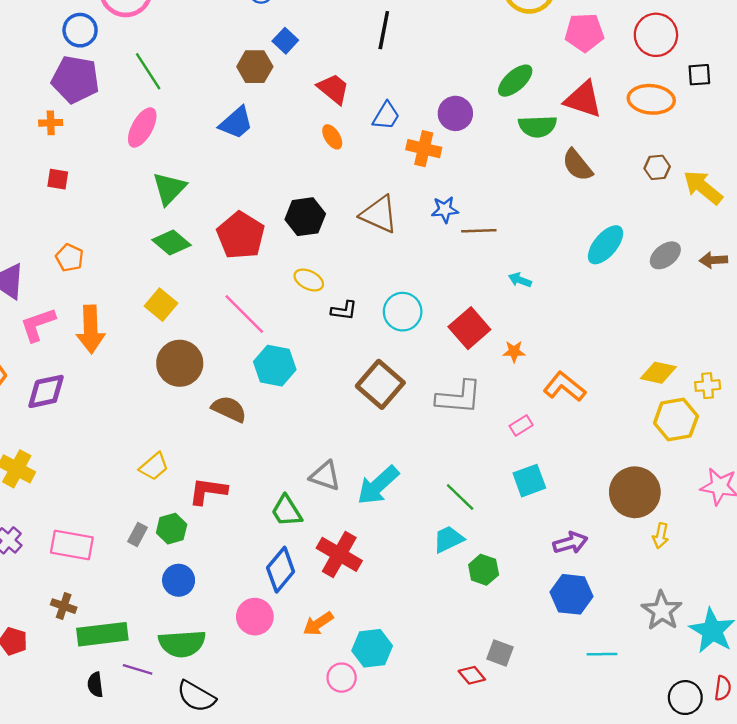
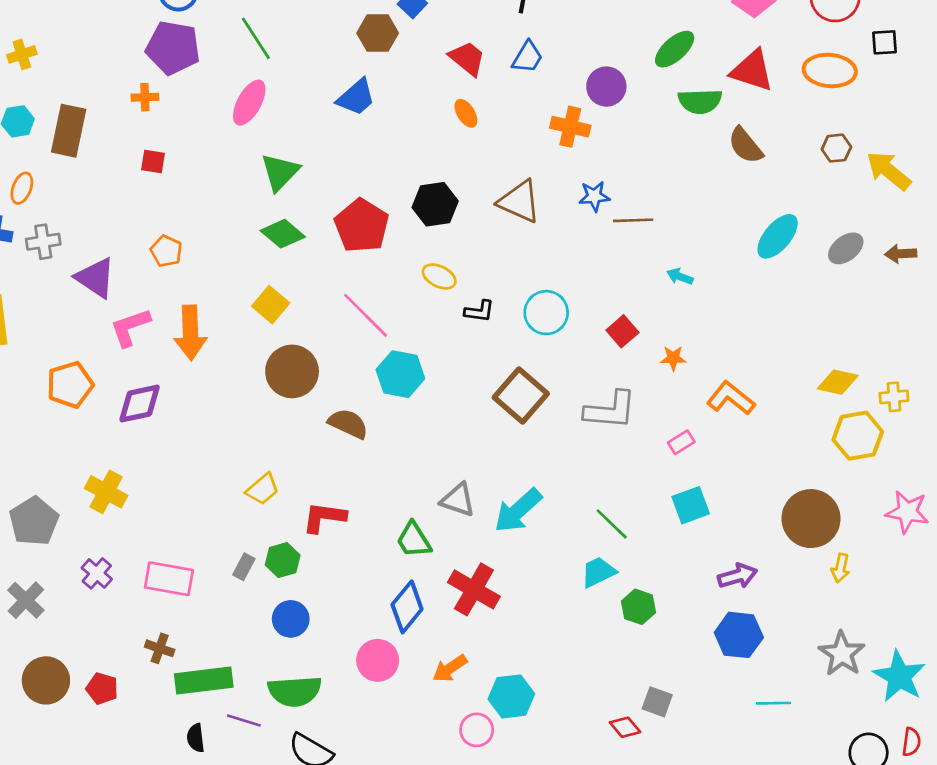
blue trapezoid: (386, 116) -> (527, 57), moved
red square: (469, 328) -> (622, 331), size x0.7

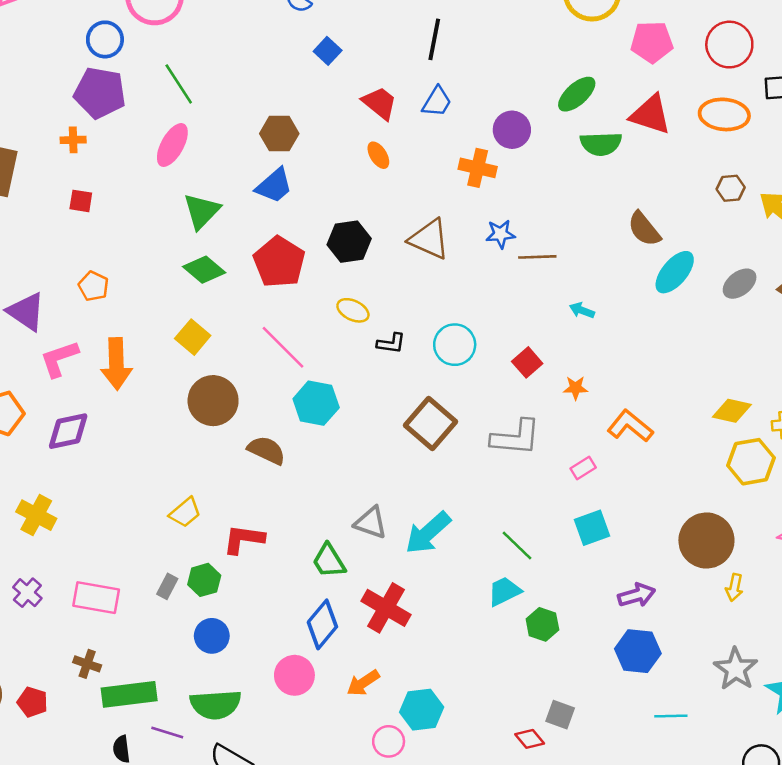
brown hexagon: (378, 33) -> (279, 134), moved
blue trapezoid: (356, 97) -> (274, 186), moved
brown semicircle: (745, 145) -> (644, 229), moved

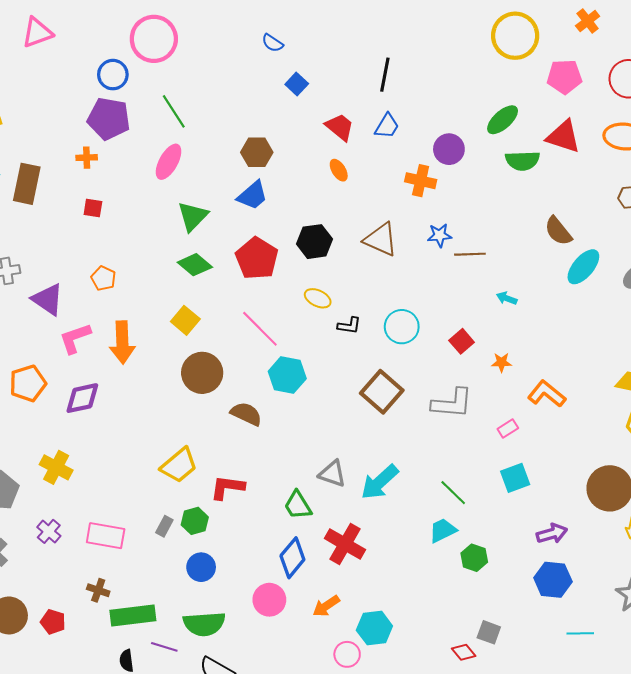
yellow trapezoid: (185, 513) -> (179, 465), size x1.4

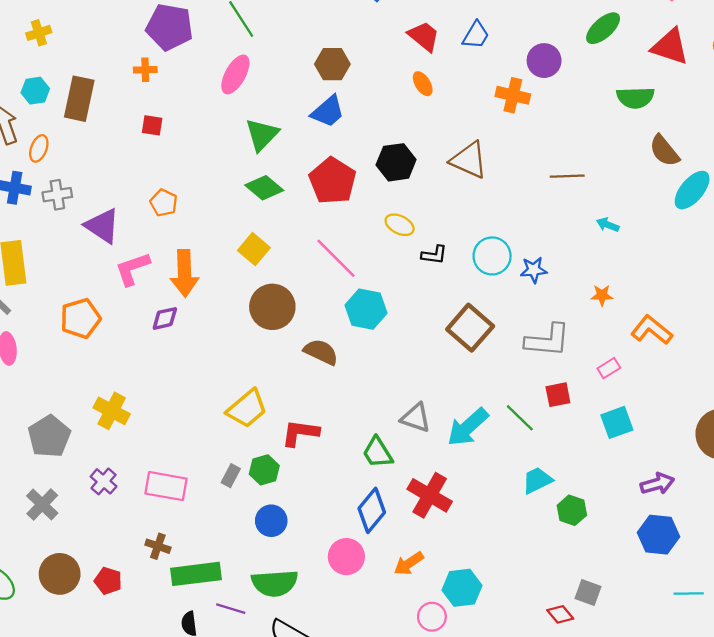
green semicircle: (522, 161) -> (635, 98), moved
blue star: (440, 235) -> (534, 270), moved
red square: (462, 341) -> (558, 395), moved, turned 30
purple diamond: (82, 398) -> (165, 318), moved, size x0.7
green line: (453, 493) -> (520, 418), moved

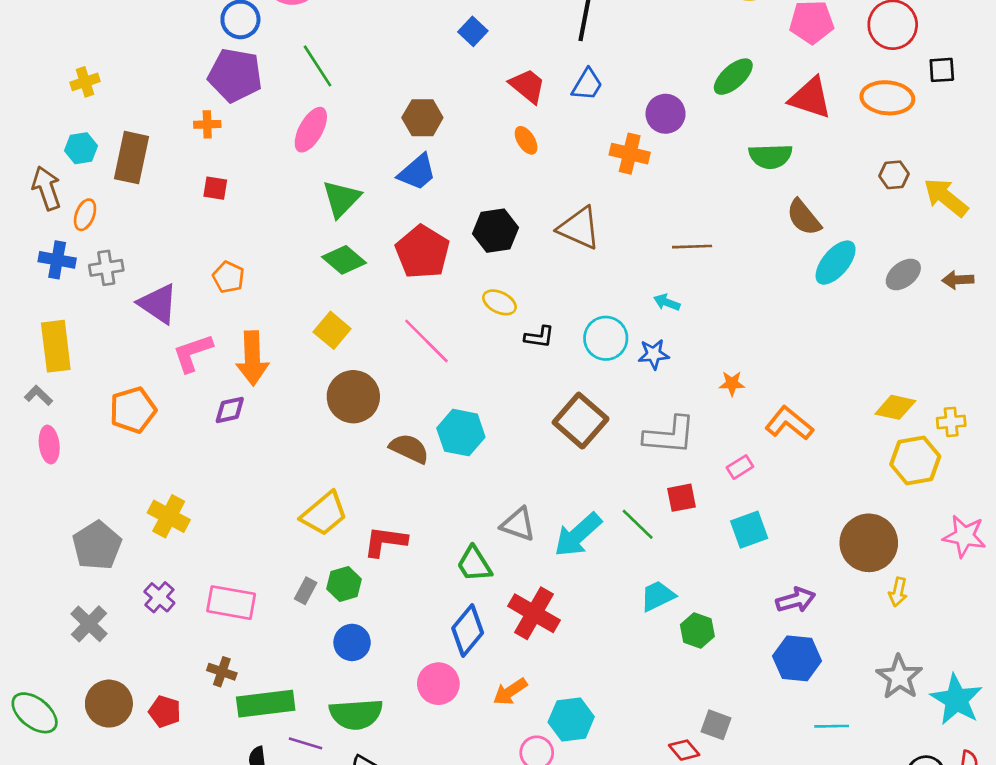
cyan arrow: (608, 225) -> (667, 302), moved
cyan hexagon: (366, 309) -> (461, 433), moved

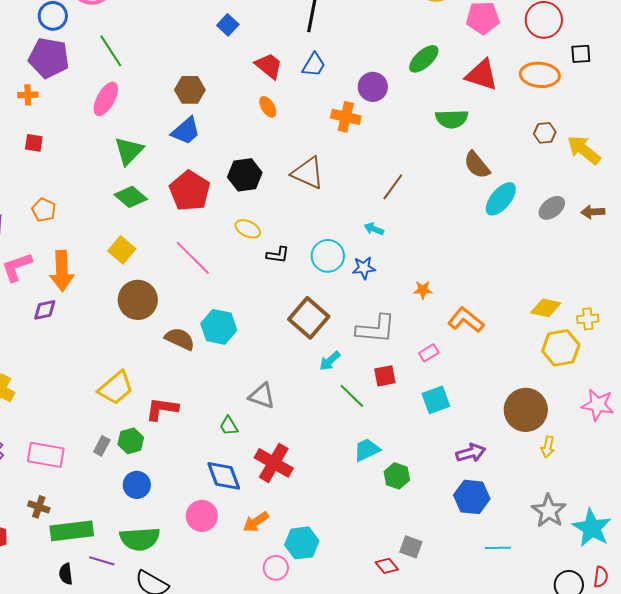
brown line: (692, 247) -> (393, 187), turned -52
cyan arrow: (578, 535) -> (330, 361), moved, size x0.6
green trapezoid: (474, 564) -> (229, 426), size x0.7
blue diamond: (468, 630) -> (224, 476), turned -60

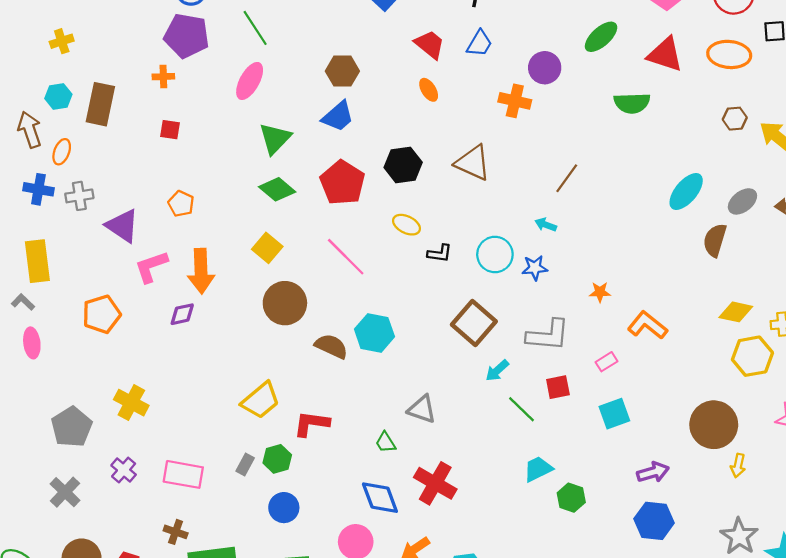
brown semicircle: (477, 165) -> (715, 240), moved, turned 56

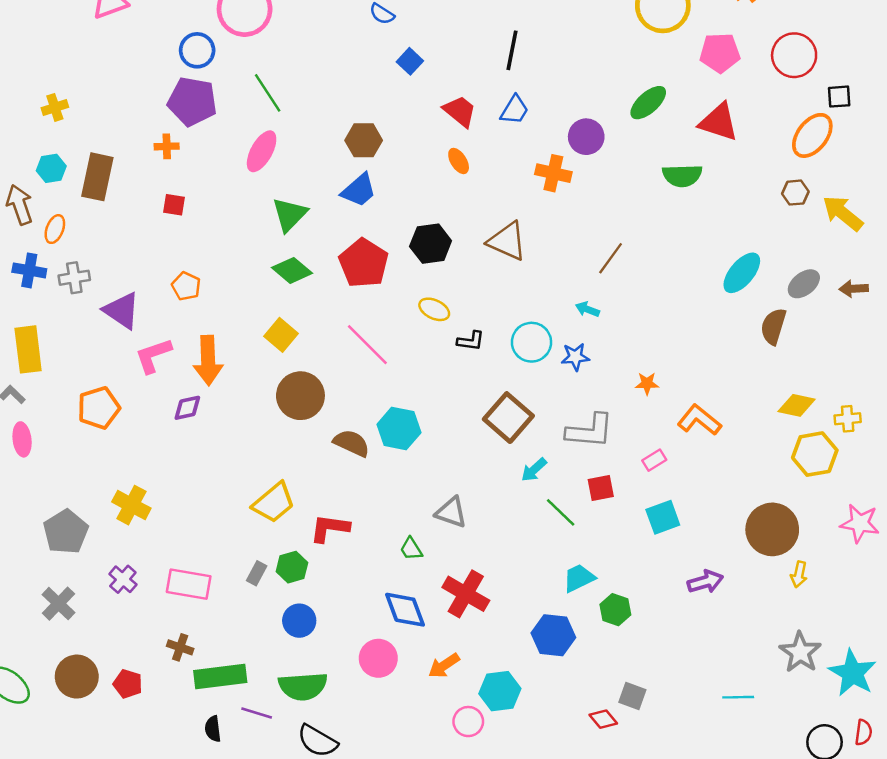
orange ellipse: (729, 54) -> (812, 135), moved, turned -57
blue hexagon: (654, 521) -> (553, 635), moved

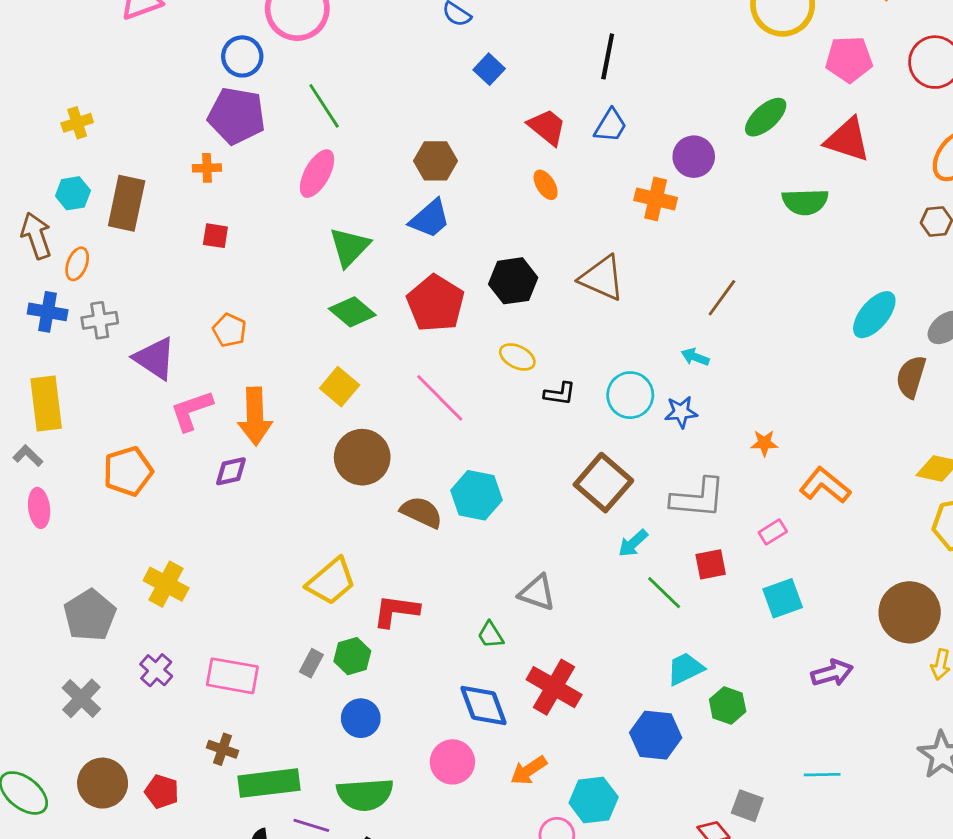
cyan line: (738, 697) -> (822, 775), moved

